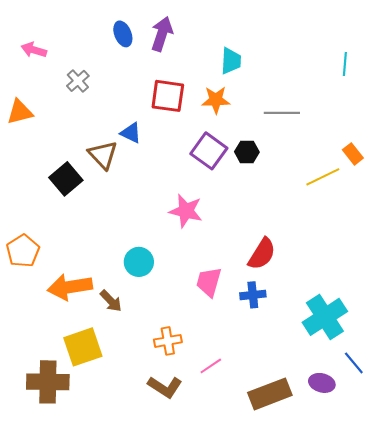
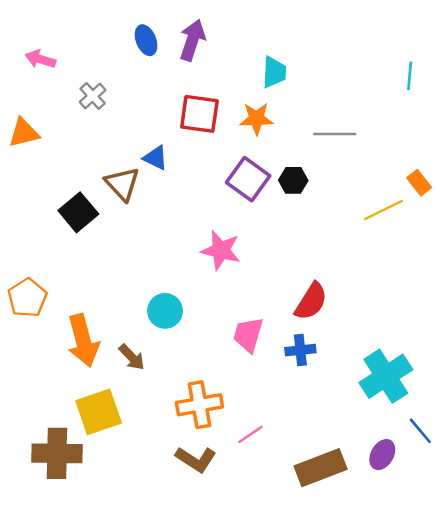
orange arrow: (70, 287) -> (83, 341), turned -96
orange cross: (168, 341) -> (199, 405), size x1.4
purple ellipse: (322, 383) -> (382, 455), turned -75

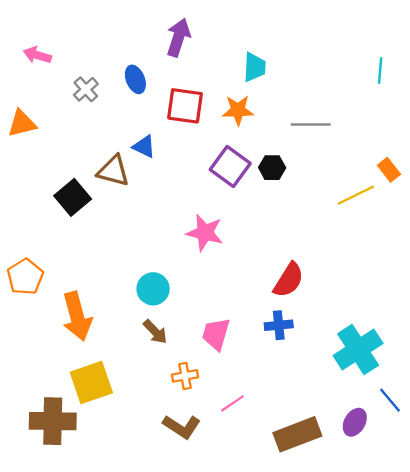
blue ellipse: (146, 40) -> (135, 79), moved
brown triangle: (122, 184) -> (113, 171), turned -32
pink trapezoid: (248, 335) -> (216, 334), moved
brown arrow: (132, 357) -> (155, 332), moved
orange cross: (199, 405) -> (185, 376), size x0.6

